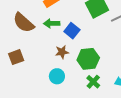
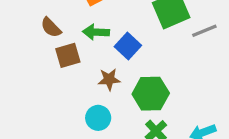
brown semicircle: (24, 23) -> (51, 27), size x0.6
brown square: (16, 57) -> (68, 55), moved

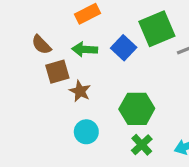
blue square: (128, 46) -> (124, 48), moved
brown star: (109, 79) -> (80, 91), moved, turned 30

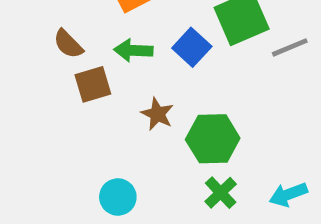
brown star: (80, 91) -> (157, 114), moved
cyan circle: (86, 132) -> (118, 197), moved

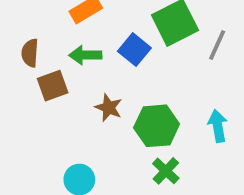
brown semicircle: (68, 44) -> (30, 53), turned 52
gray line: (290, 47) -> (217, 45), turned -40
cyan arrow: (288, 194) -> (218, 126), moved, turned 104

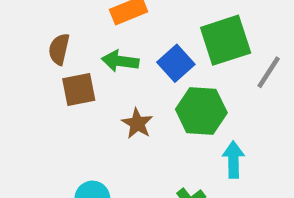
green hexagon: (157, 126) -> (201, 111), moved
cyan arrow: (218, 126) -> (233, 160), moved

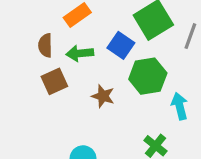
brown semicircle: (59, 49) -> (45, 45), moved

